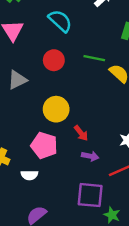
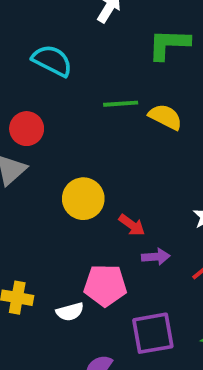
red circle: (54, 60) -> (27, 129), moved
pink pentagon: (44, 145) -> (105, 285), moved
purple square: (90, 195) -> (153, 333), moved

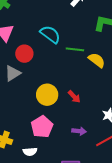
cyan semicircle: (52, 61) -> (50, 34), moved
red arrow: (132, 225) -> (74, 97), moved
pink pentagon: (105, 285) -> (42, 127), moved, turned 30

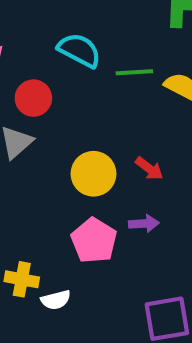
purple arrow: (79, 131) -> (144, 224), moved
white semicircle: (30, 152) -> (56, 300), moved

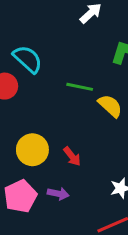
cyan semicircle: (79, 50) -> (28, 59), moved

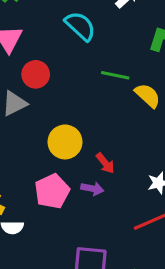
cyan semicircle: (28, 59) -> (80, 26), moved
red arrow: (72, 156) -> (105, 163), moved

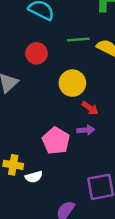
red circle: (36, 74) -> (36, 53), moved
yellow circle: (65, 142) -> (72, 83), moved

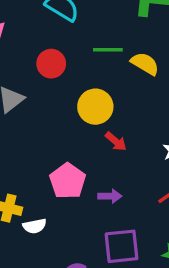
purple arrow: (86, 130) -> (110, 196), moved

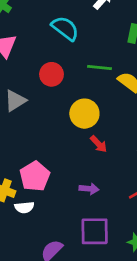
pink pentagon: (68, 181) -> (35, 176), moved

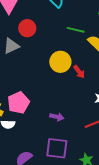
red circle: (51, 74) -> (27, 28), moved
red arrow: (99, 144) -> (79, 72), moved

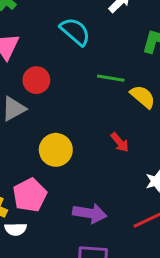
yellow circle: (60, 62) -> (56, 150), moved
purple arrow: (57, 117) -> (90, 213), size x1.5

